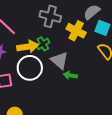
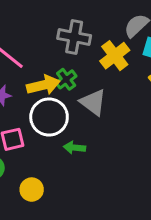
yellow cross: (76, 31) -> (115, 56), turned 30
green arrow: (70, 75) -> (74, 148), moved

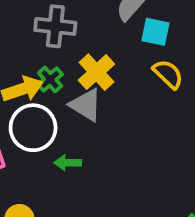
yellow cross: (115, 56) -> (96, 72), moved

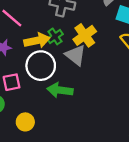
green arrow: (68, 163) -> (60, 90), size x1.5

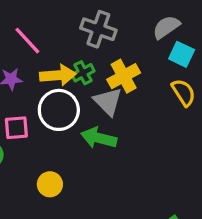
green arrow: (60, 90) -> (99, 138), moved
yellow circle: (25, 122) -> (50, 184), moved

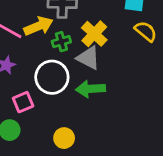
green cross: (83, 73) -> (61, 42), turned 30
yellow arrow: (58, 75) -> (39, 26), moved

